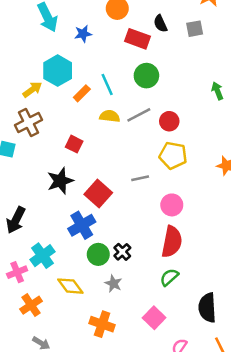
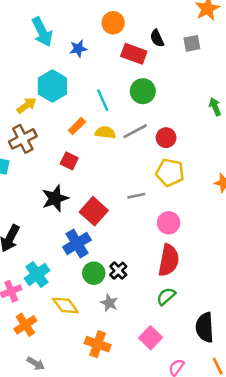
orange rectangle: (82, 93) -> (77, 126), moved

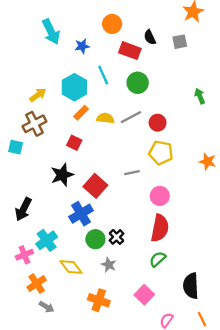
cyan hexagon: (52, 86) -> (74, 87), moved
cyan line: (103, 100) -> (103, 75), moved
gray arrow: (36, 364) -> (47, 307), moved

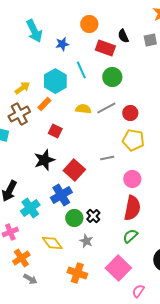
orange rectangle: (81, 113) -> (44, 104), moved
cyan cross: (47, 240) -> (30, 208), moved
pink square: (144, 295) -> (118, 268), size x1.4

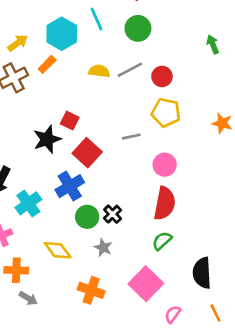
red square: (55, 131) -> (70, 121), moved
orange cross: (21, 258) -> (16, 270), turned 36

